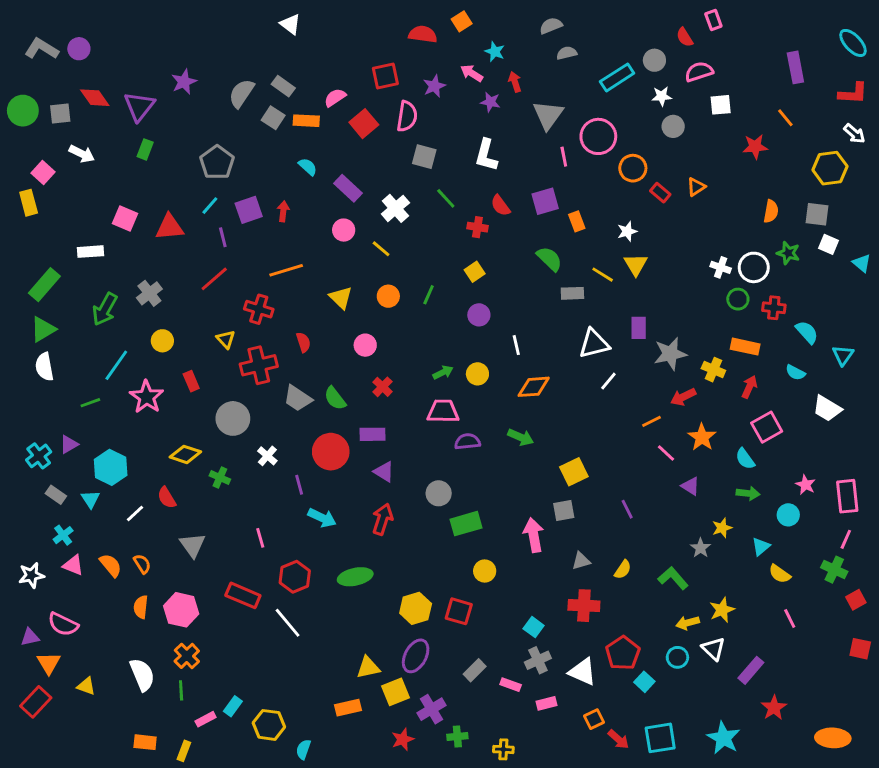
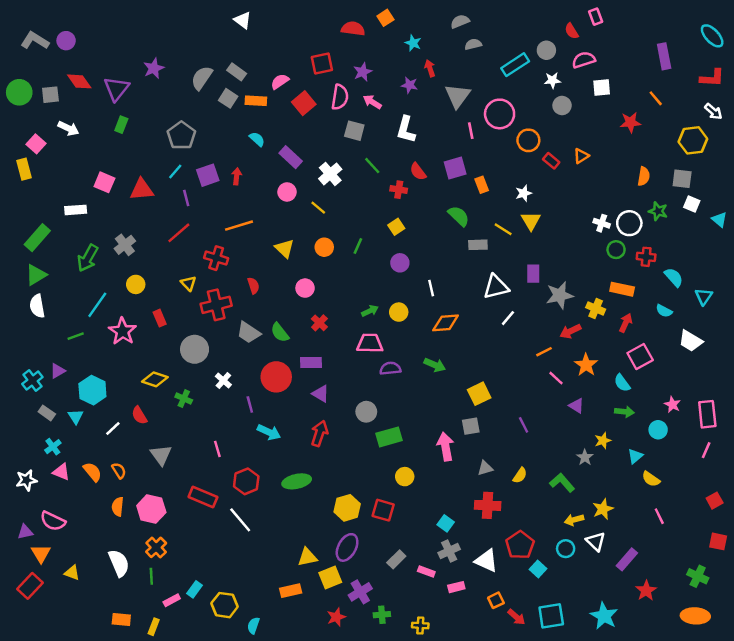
pink arrow: (472, 73) -> (372, 102), moved
green cross: (834, 570) -> (698, 576), moved

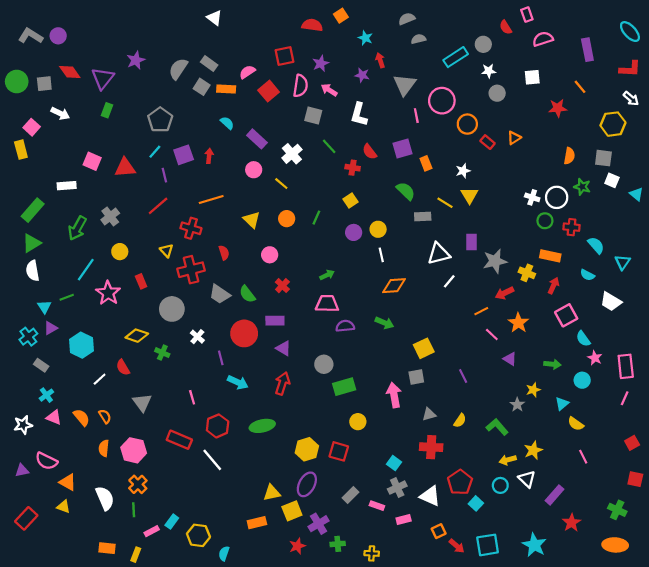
pink semicircle: (584, 60) -> (543, 39), moved
yellow circle: (399, 312) -> (378, 229), moved
cyan semicircle: (622, 383) -> (583, 339), moved
cyan triangle: (76, 417) -> (44, 307), moved
orange triangle: (41, 553) -> (68, 482), moved, turned -30

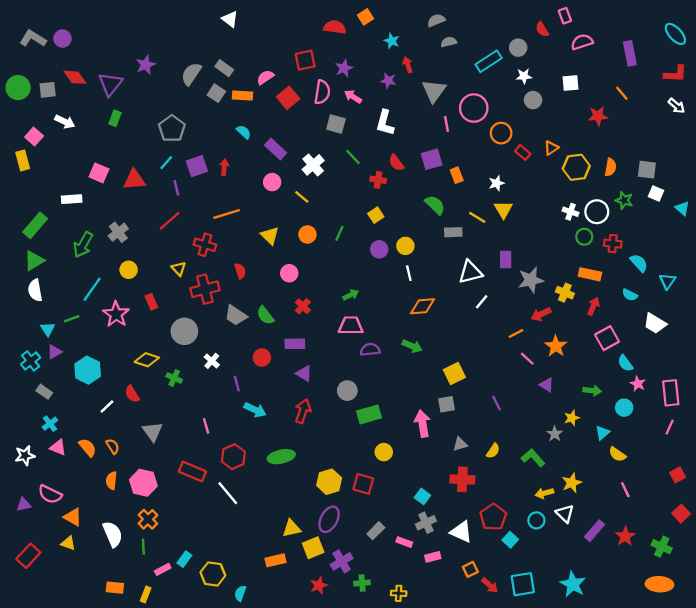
yellow hexagon: (613, 124) -> (576, 167), moved
red circle: (244, 333) -> (262, 358), size x0.6
red square: (635, 479) -> (681, 514), turned 35
red star: (572, 523) -> (625, 536), moved

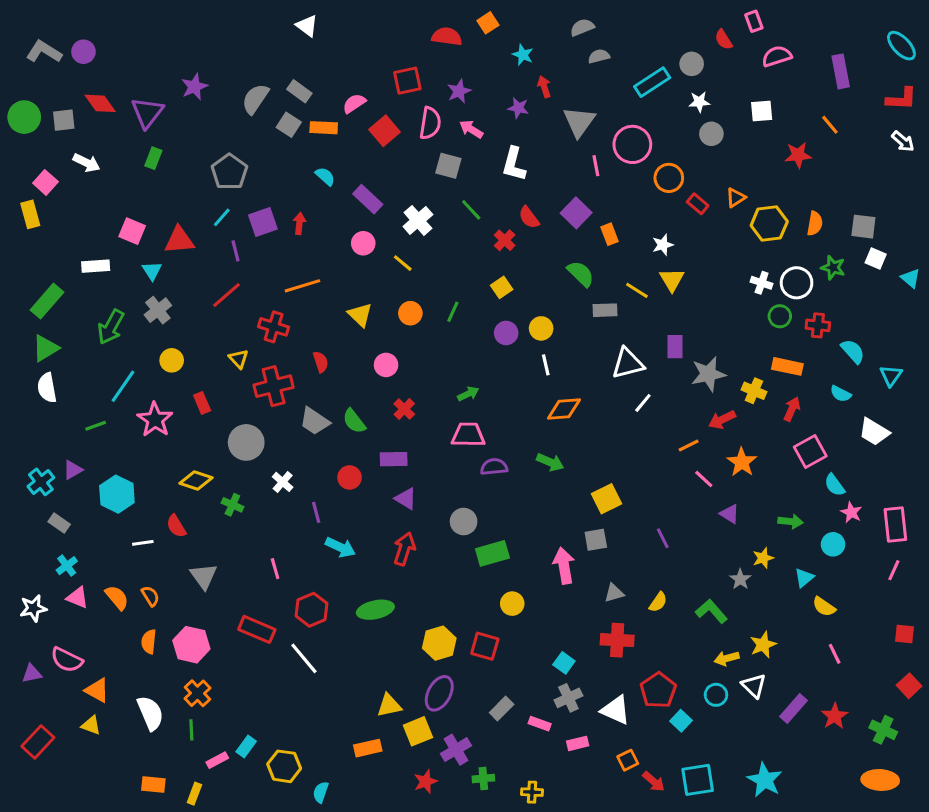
purple square: (432, 159) -> (576, 213), turned -30
red cross: (378, 180) -> (505, 240), turned 35
cyan triangle: (48, 329) -> (152, 271), moved
white line: (107, 406) -> (143, 543), turned 35
red square: (678, 475) -> (904, 634), turned 35

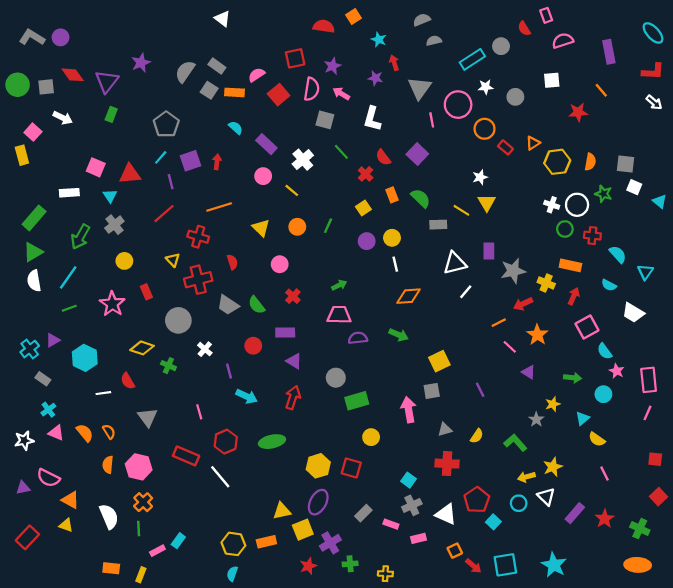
white star: (699, 102) -> (486, 87), moved
orange rectangle: (610, 234) -> (392, 195), moved
cyan line: (123, 386) -> (68, 277), moved
yellow hexagon: (284, 766) -> (233, 544), moved

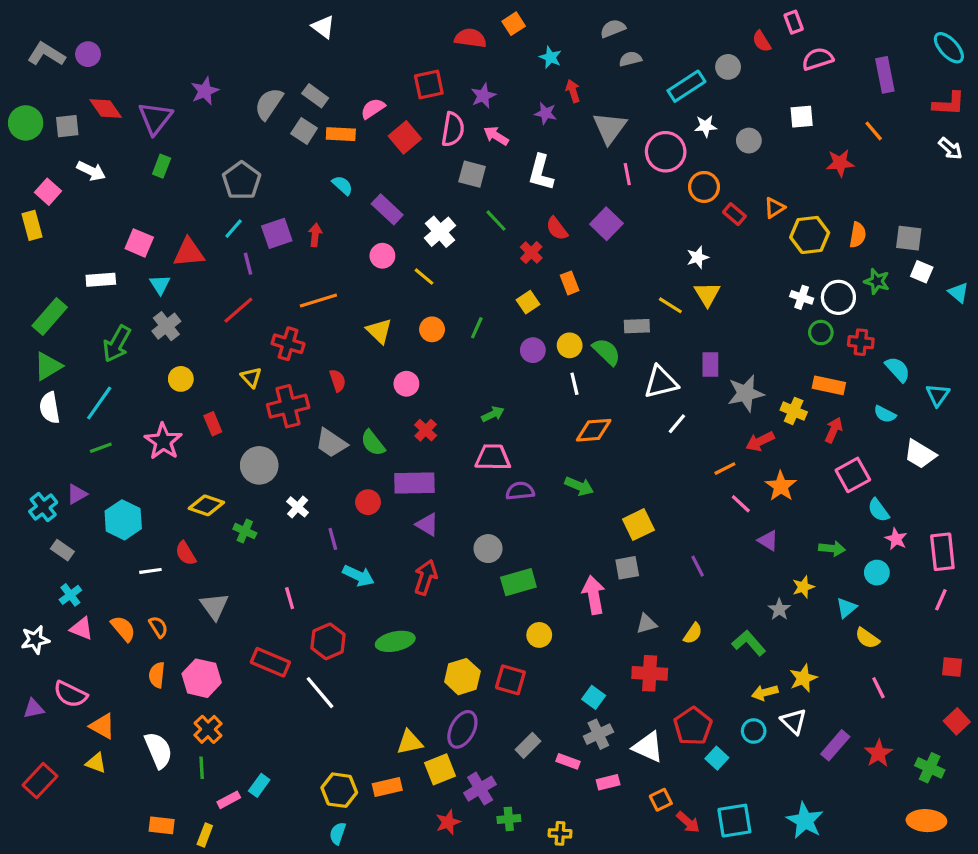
green semicircle: (421, 198) -> (606, 352), moved
purple rectangle: (285, 333) -> (414, 483), size x1.4

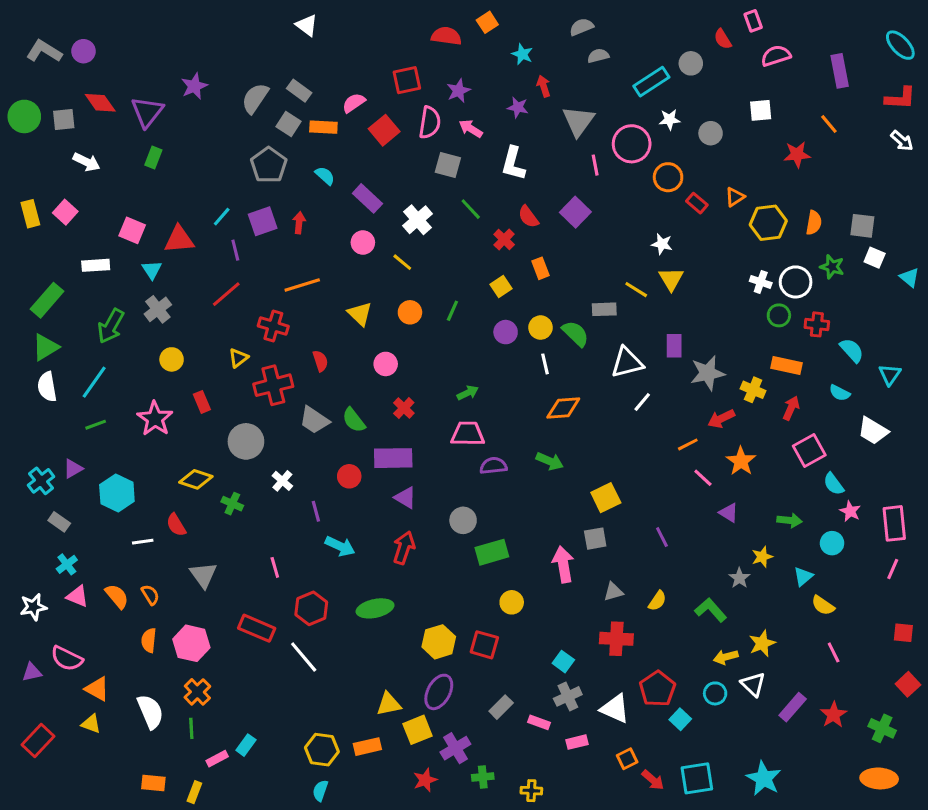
gray pentagon: (242, 181) -> (269, 165), moved
pink square: (48, 192) -> (65, 212), moved
white star: (698, 257) -> (662, 244), turned 30
yellow triangle: (251, 377) -> (238, 358), turned 35

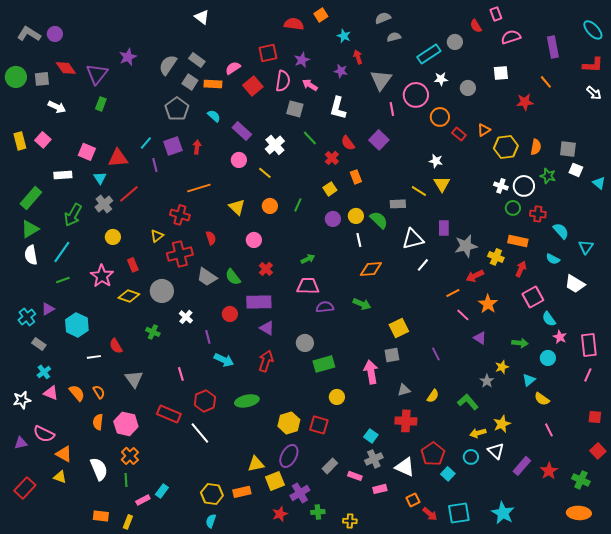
red line: (226, 294) -> (129, 194), moved
yellow diamond: (196, 479) -> (129, 296), moved

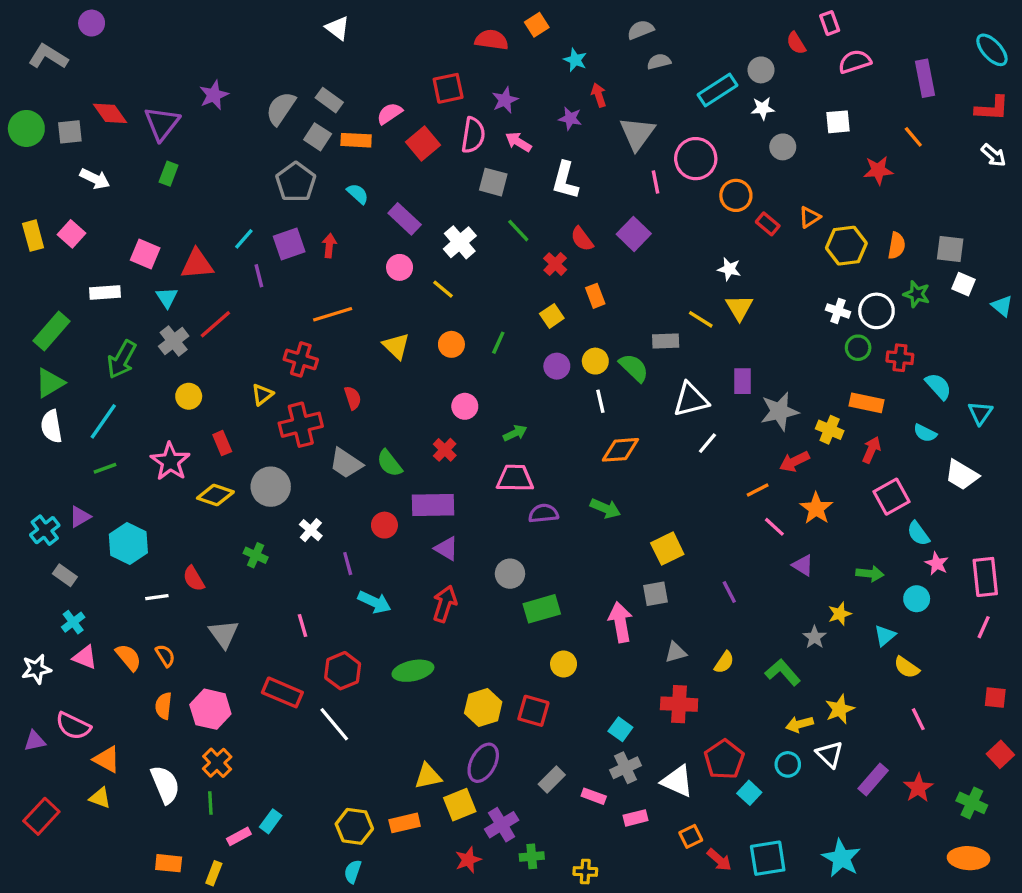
purple circle: (55, 34) -> (92, 23), moved
white star: (441, 79) -> (763, 108), moved
pink circle: (254, 240) -> (465, 406), moved

